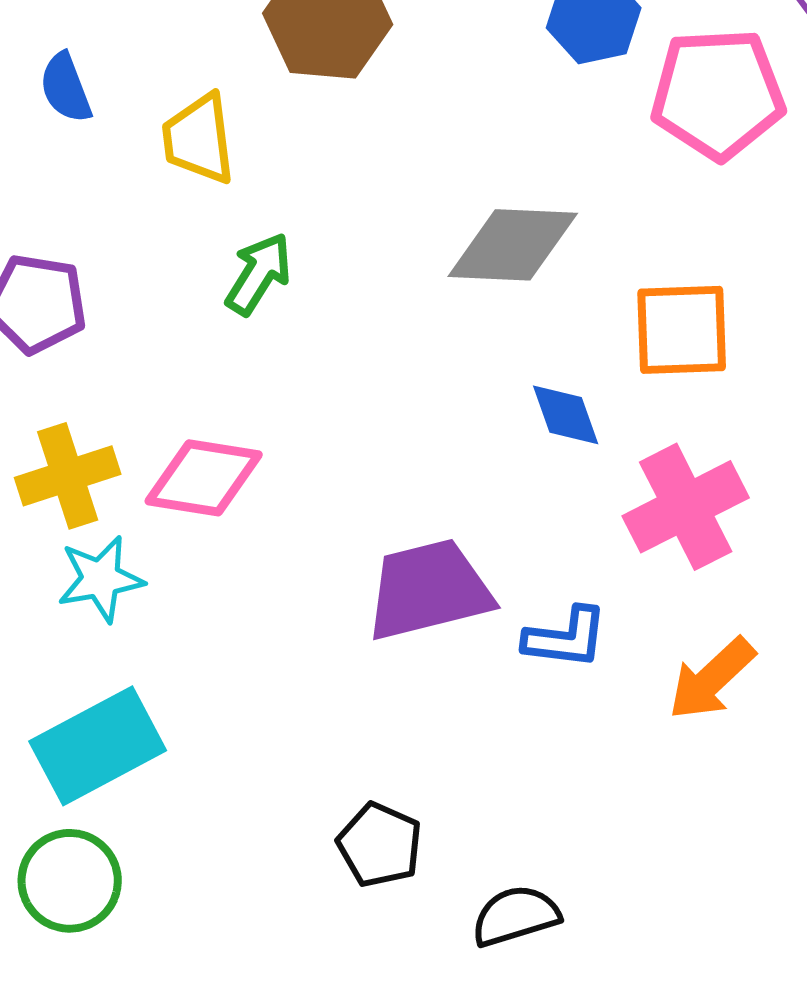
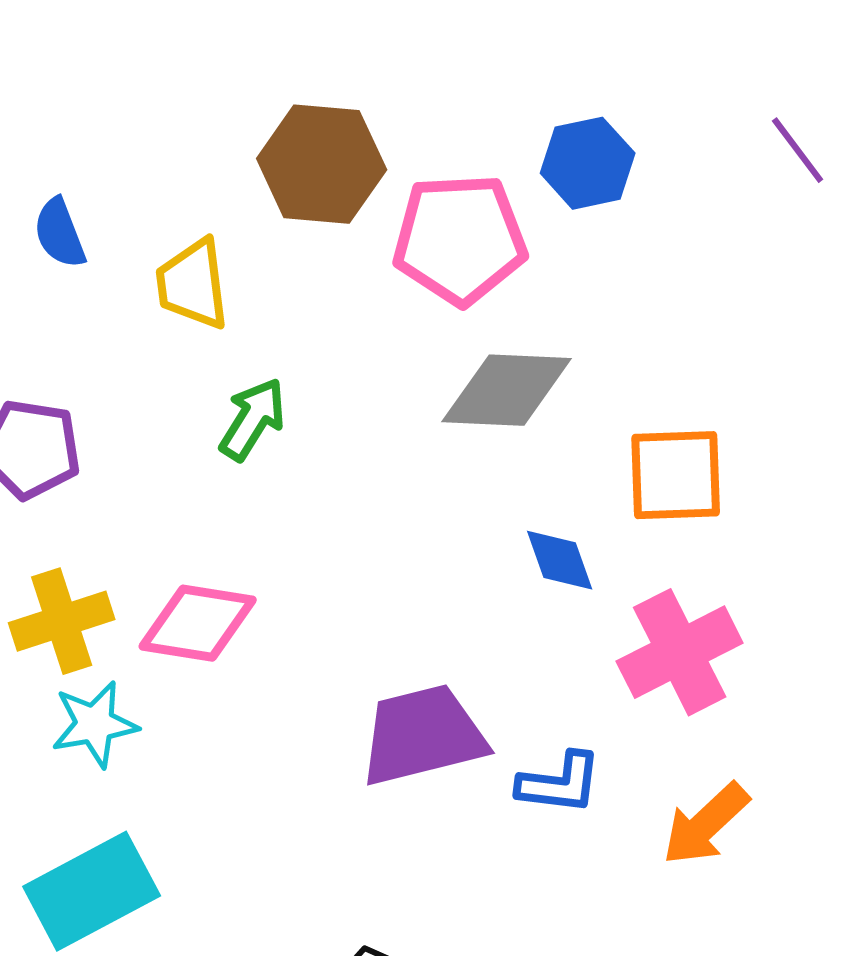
pink pentagon: (718, 94) -> (460, 239), moved

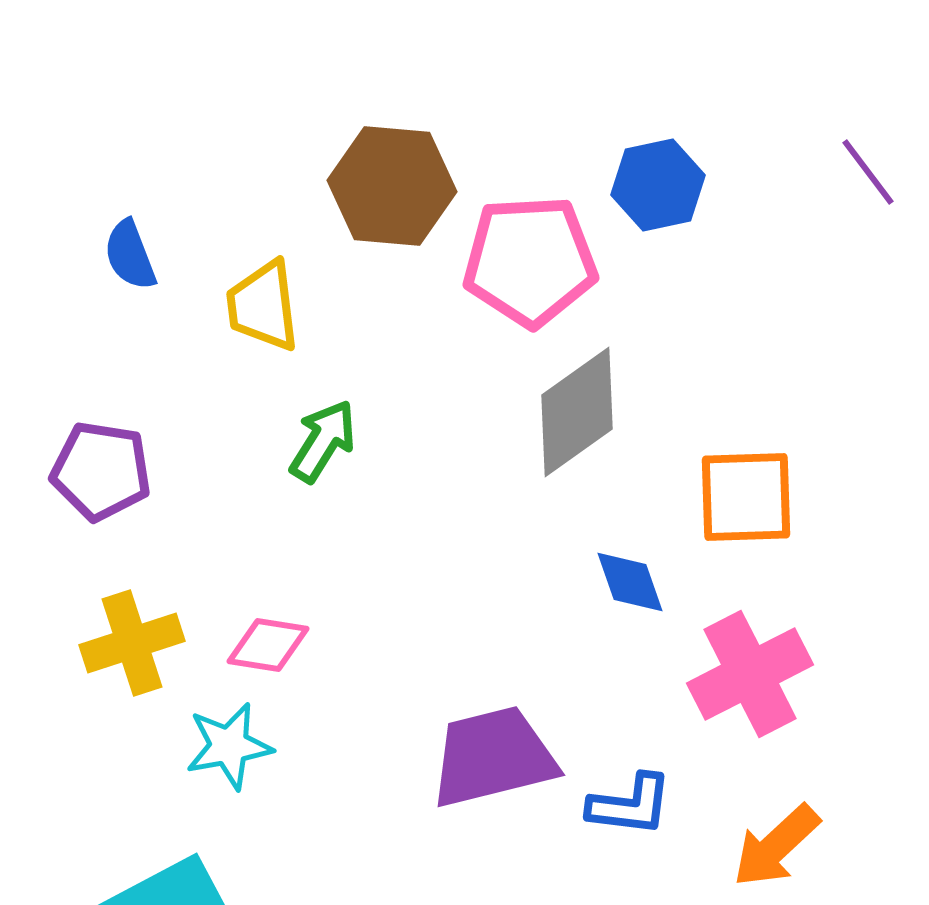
gray diamond: (507, 390) -> (577, 412), turned -38
pink diamond: (198, 623) -> (268, 645), size x0.7
cyan star: (95, 724) -> (229, 746), moved

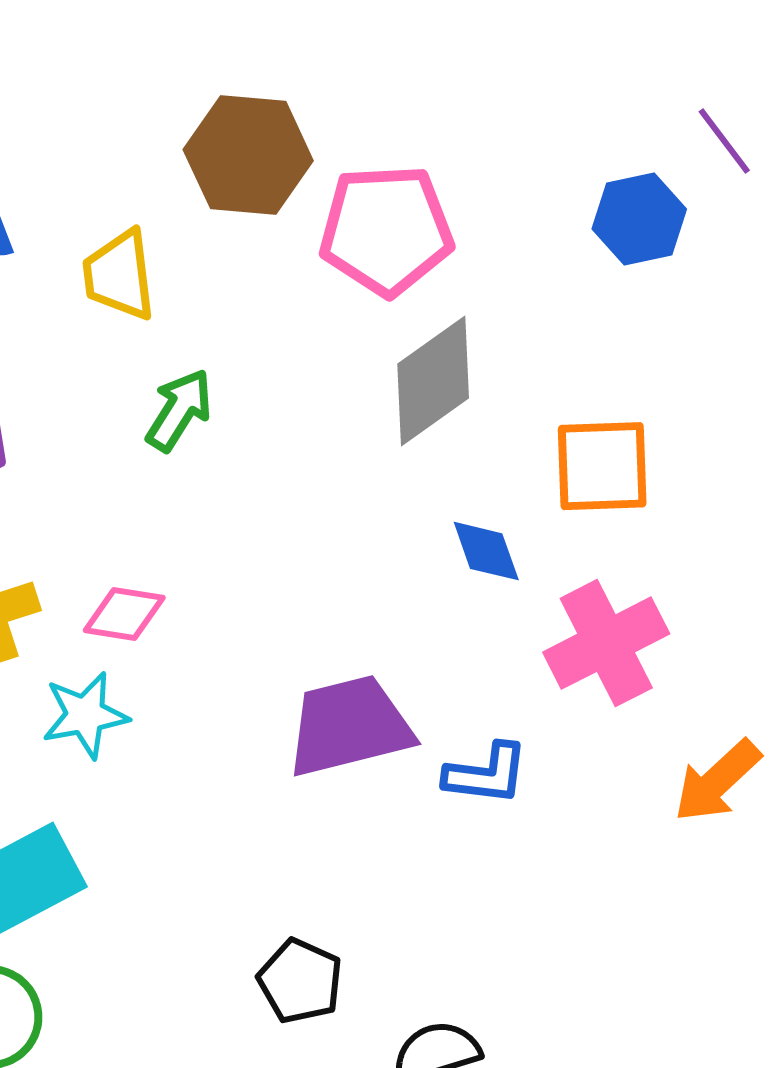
blue hexagon: (658, 185) -> (639, 219), moved
orange arrow: (776, 846) -> (717, 781), moved

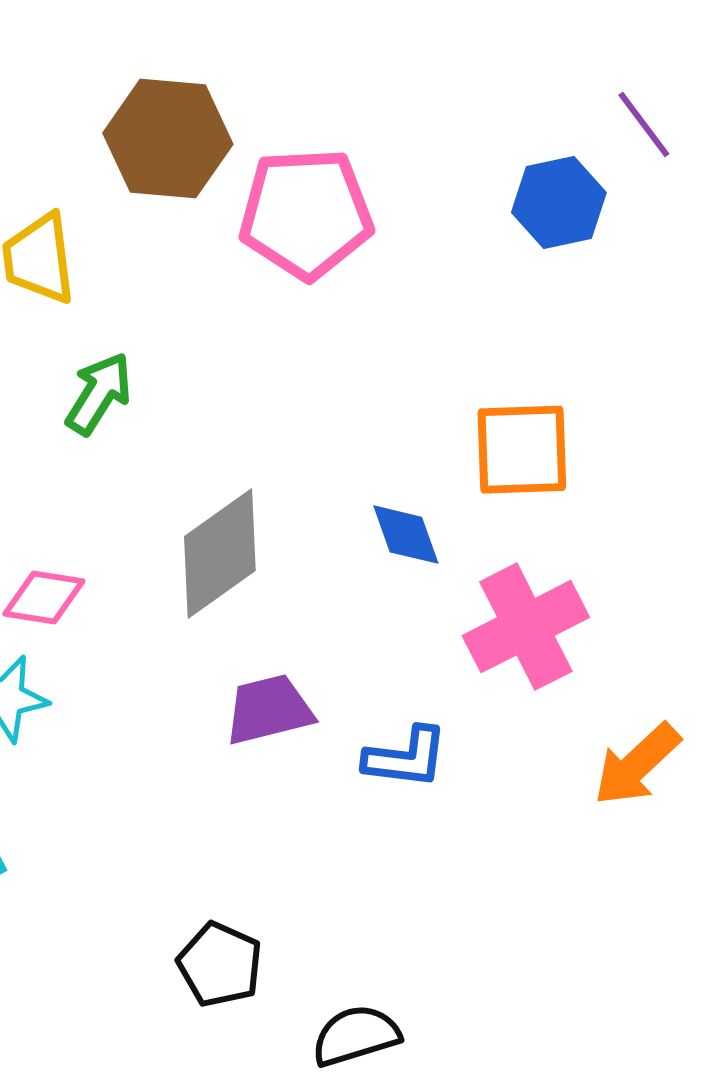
gray diamond: (433, 381) -> (220, 554), moved
purple trapezoid: (349, 726) -> (269, 710), size x0.7

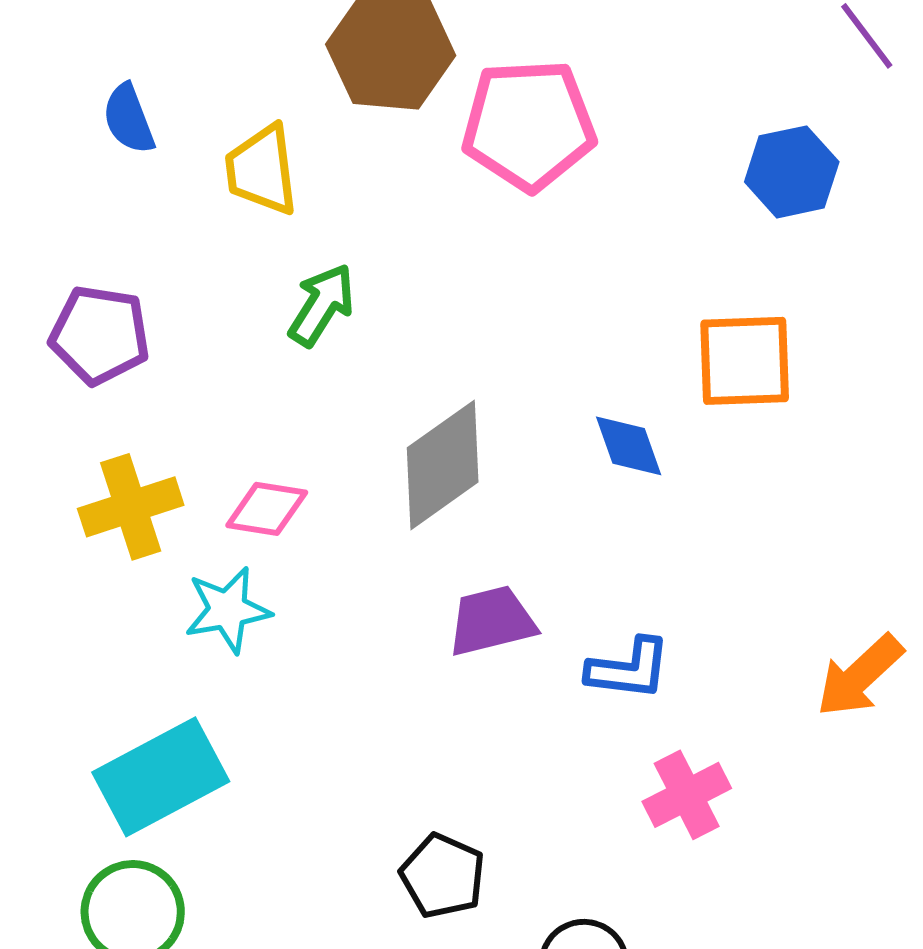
blue hexagon: (559, 203) -> (792, 172), moved
pink cross: (526, 627) -> (687, 795), moved, size x0.7

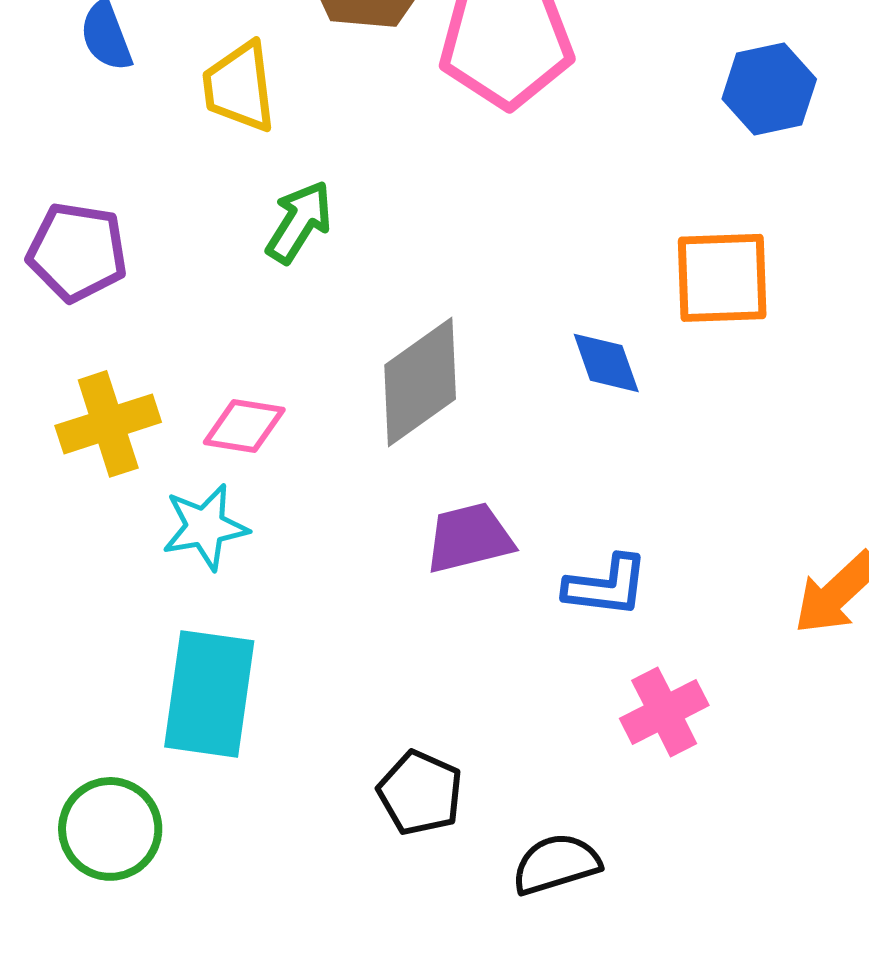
cyan rectangle: (161, 777) -> (209, 694), moved, turned -54

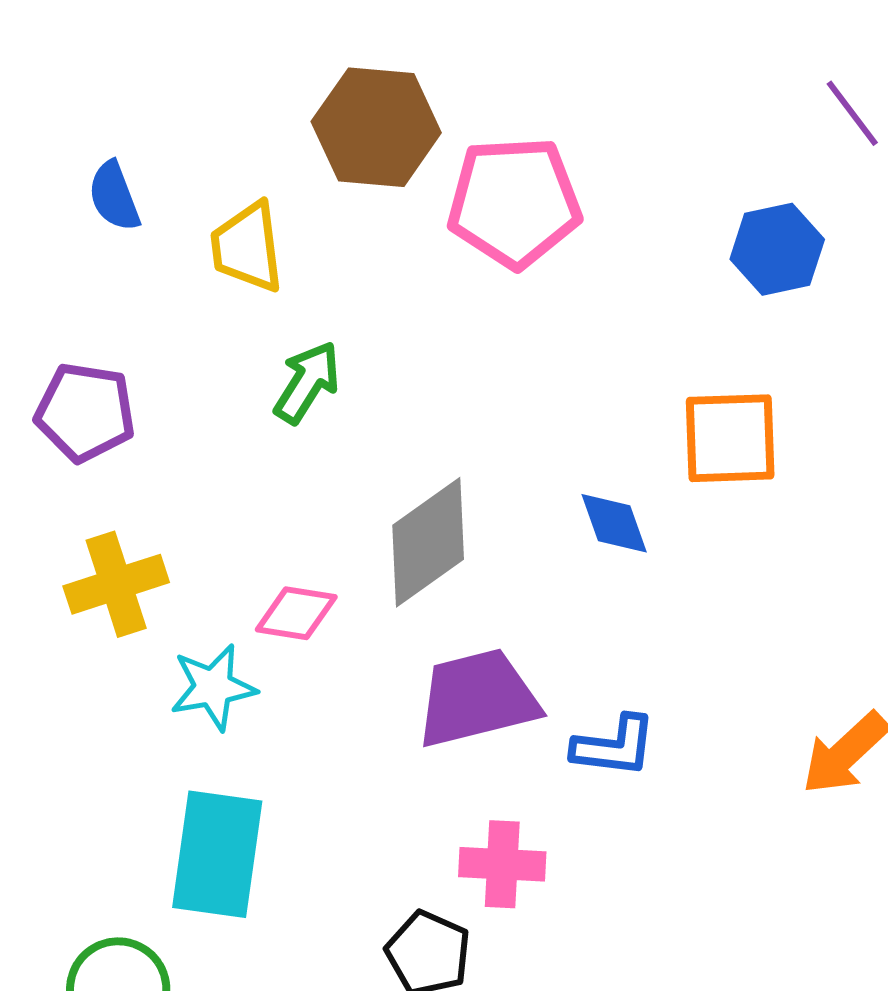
pink diamond: (244, 426) -> (296, 613), moved
purple trapezoid: (469, 538) -> (477, 698), size x1.4
pink cross: (664, 712) -> (502, 864), moved, turned 30

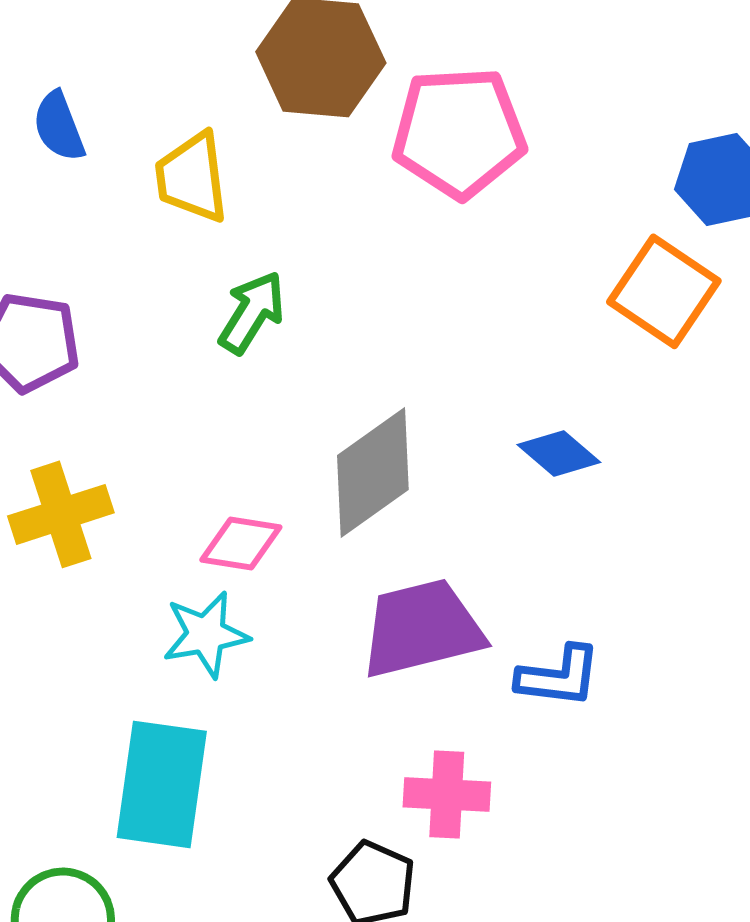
orange square: (730, 438) -> (664, 291), moved, turned 36
blue diamond: (614, 523) -> (559, 453), turned -30
cyan star: (213, 687) -> (206, 634), moved

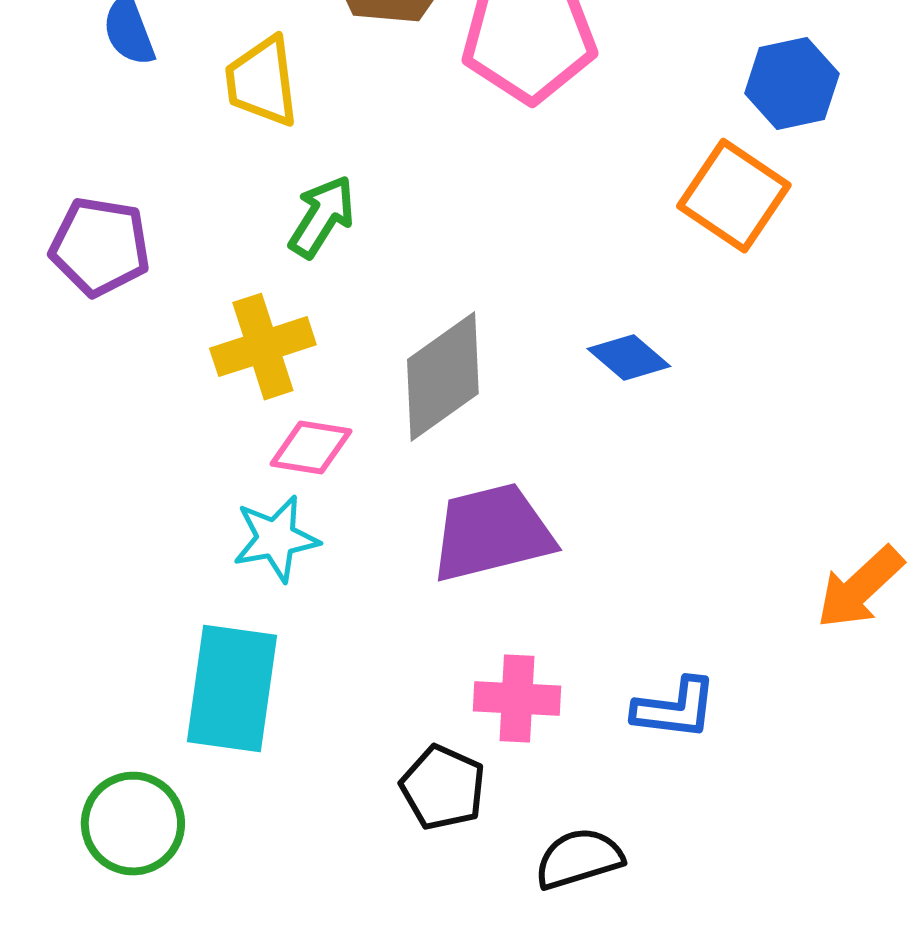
yellow cross: (61, 514) -> (263, 347), moved
blue L-shape: (559, 676) -> (675, 709), moved

